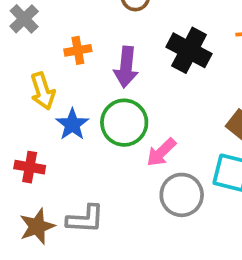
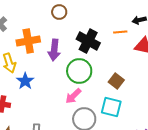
orange cross: (78, 50) -> (28, 41), size x1.6
green circle: (124, 123) -> (79, 71), moved

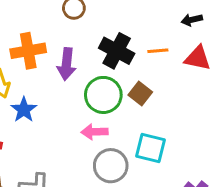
orange line: (120, 32) -> (158, 51), moved
brown square: (116, 81) -> (140, 93), moved
pink arrow: (73, 96) -> (95, 132), turned 42

